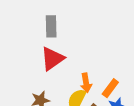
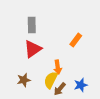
orange rectangle: (110, 88) -> (76, 40), moved

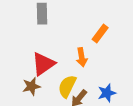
red triangle: (33, 49) -> (43, 64), moved
orange arrow: (58, 67) -> (82, 57), moved

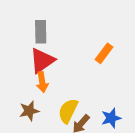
orange arrow: (82, 57) -> (42, 82), moved
red triangle: (43, 64) -> (42, 61), moved

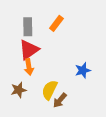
orange rectangle: (104, 53) -> (56, 23), moved
blue star: (111, 118) -> (83, 70), moved

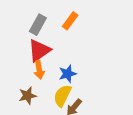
gray rectangle: (28, 27) -> (38, 25), turned 30
blue star: (83, 70) -> (68, 74), moved

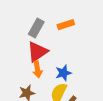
orange rectangle: (70, 21) -> (66, 25), turned 35

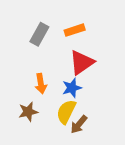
red triangle: (37, 52) -> (82, 62), moved

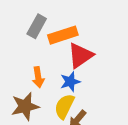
orange rectangle: (75, 30) -> (63, 35), moved, size x1.4
brown star: (28, 112) -> (25, 106), size x1.4

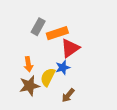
orange arrow: (38, 77) -> (28, 64), moved
yellow semicircle: (64, 106) -> (48, 77), moved

